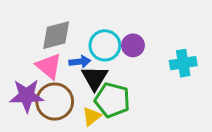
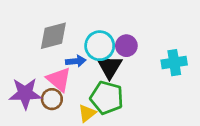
pink triangle: (49, 66) -> (59, 79), moved
black triangle: (95, 78) -> (110, 67), moved
brown circle: (55, 102) -> (52, 99), size x0.6

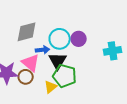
black triangle: (110, 67) -> (58, 61), moved

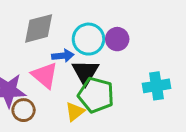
cyan cross: (113, 51) -> (156, 86), moved
brown circle: (26, 77) -> (24, 110), moved

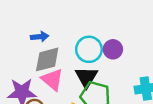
gray diamond: (39, 28) -> (47, 59), moved
blue arrow: (63, 56) -> (40, 37), moved

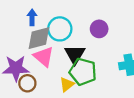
blue arrow: (40, 37) -> (32, 17), turned -84
cyan circle: (89, 49) -> (60, 29), moved

